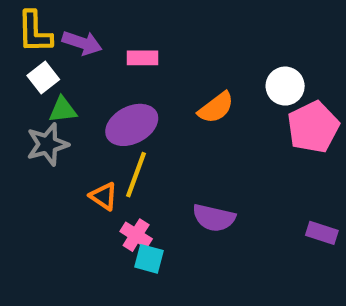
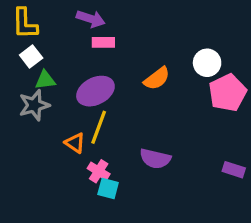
purple arrow: (82, 43) -> (91, 19), moved

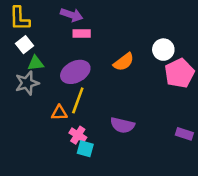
orange triangle: (75, 143) -> (59, 113), turned -35

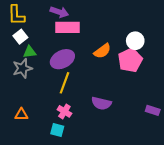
pink rectangle: (82, 33) -> (68, 27), size x1.6
pink pentagon: (179, 73) -> (130, 60), moved
orange triangle: (59, 113) -> (21, 115), moved
cyan square: (85, 149) -> (57, 130), moved

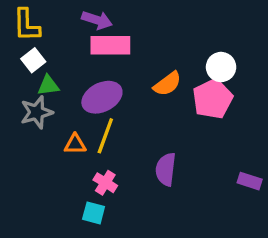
purple semicircle: (101, 103) -> (166, 169), turned 84
orange triangle: (21, 115) -> (75, 144), moved

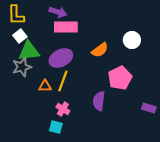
green triangle: (48, 85) -> (29, 51), size x1.6
pink pentagon: (213, 99) -> (120, 78), moved

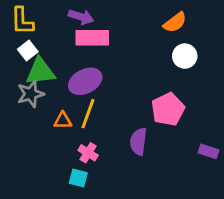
orange semicircle: (100, 50) -> (175, 22), moved

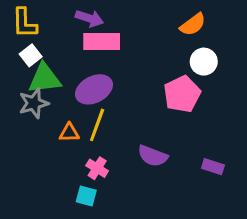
pink pentagon: (168, 109) -> (182, 94), moved
purple semicircle: (138, 142) -> (153, 156), turned -76
purple rectangle: (209, 151) -> (213, 167), moved

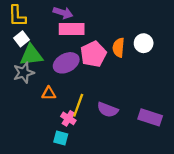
orange semicircle: (193, 25) -> (118, 48), moved, turned 132
pink pentagon: (182, 94) -> (93, 54), moved
yellow line: (97, 125) -> (78, 105), moved
purple rectangle: (213, 167) -> (150, 117), size x1.5

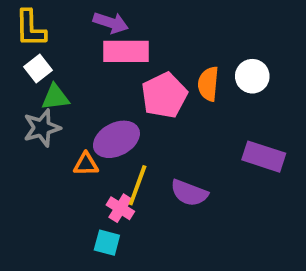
green triangle: (31, 55) -> (55, 97), size x0.7
purple ellipse: (66, 63) -> (116, 139), moved
purple rectangle: (150, 117) -> (264, 157), moved

